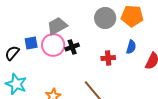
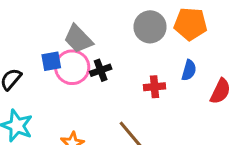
gray trapezoid: (57, 26) -> (78, 39), turned -105
blue square: (31, 43) -> (51, 61), moved

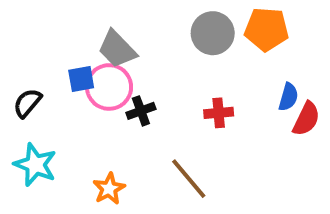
black cross: (101, 70) -> (141, 111), moved
blue semicircle: (189, 70) -> (288, 97), moved

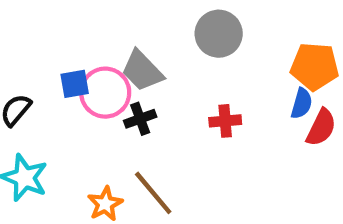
orange pentagon: (266, 29) -> (315, 66), moved
gray trapezoid: (117, 49) -> (142, 71), moved
brown line: (189, 179) -> (153, 193), moved

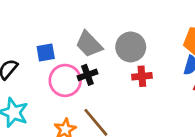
gray circle: (219, 34) -> (131, 47), moved
pink circle: (105, 93) -> (65, 80), moved

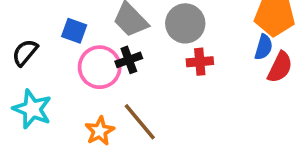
blue square: (46, 53) -> (74, 31), turned 30

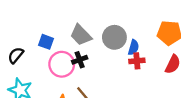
blue semicircle: (264, 47) -> (133, 47), moved
red cross: (200, 62) -> (137, 61), moved

